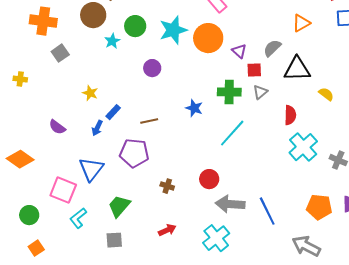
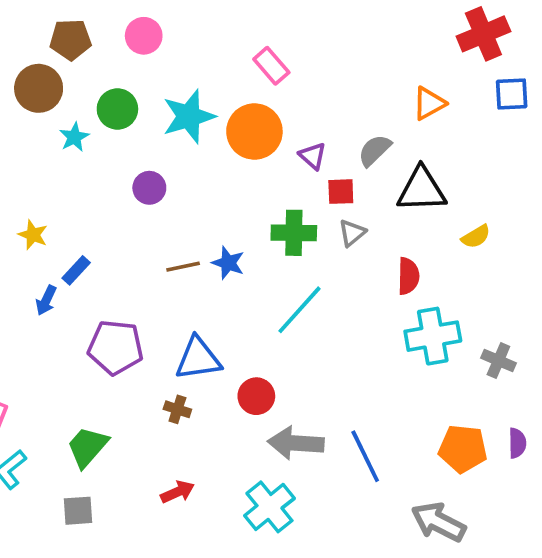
yellow semicircle: (326, 94) -> (476, 237), turned 112
brown line: (149, 121) -> (183, 267), moved
cyan cross: (303, 147) -> (433, 336), turned 32
blue triangle: (91, 169) -> (198, 359), moved, turned 44

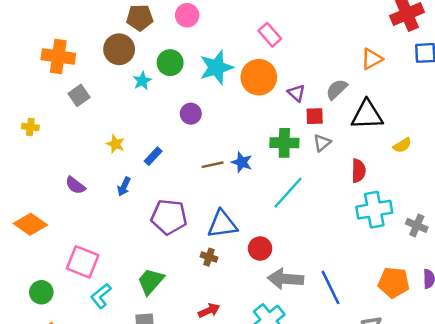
blue rectangle: (76, 270) -> (153, 156), moved

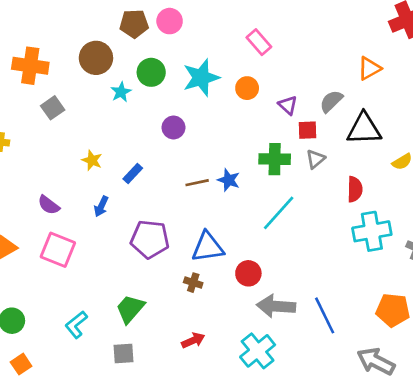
brown pentagon: (140, 18) -> (134, 24), moved
orange circle: (259, 77) -> (247, 88), size x0.6
pink square: (83, 262) -> (58, 250), moved

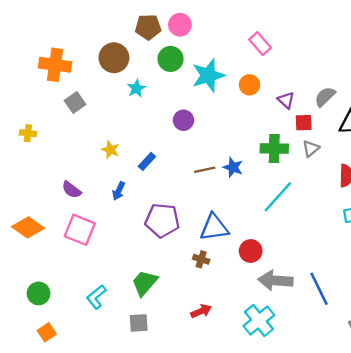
green circle: (151, 72) -> (171, 59), moved

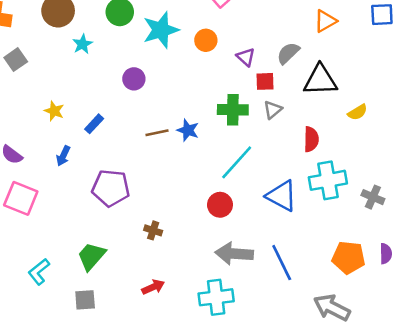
blue triangle: (214, 227) -> (282, 196), moved, turned 36
red circle: (251, 251) -> (220, 205), moved
cyan cross: (259, 321) -> (216, 297), turned 32

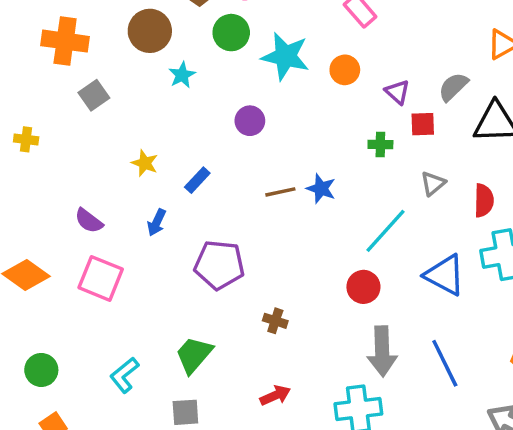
cyan star: (161, 30) -> (285, 56), turned 30
green cross: (233, 110) -> (380, 144), moved, size x0.6
gray triangle: (273, 110) -> (433, 183), moved
gray arrow: (234, 254) -> (382, 351), turned -96

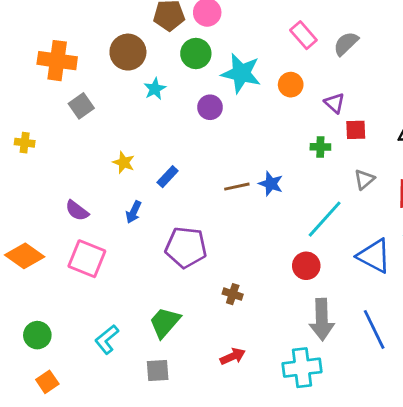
gray semicircle: (453, 87) -> (346, 44), moved
purple circle: (250, 121) -> (210, 107), moved

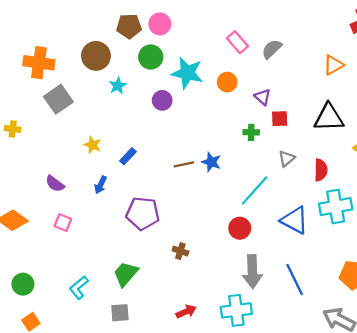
gray square: (81, 106) -> (58, 99), size x1.4
pink square: (87, 259) -> (63, 222), size x0.6
red arrow: (233, 356) -> (186, 312), moved

